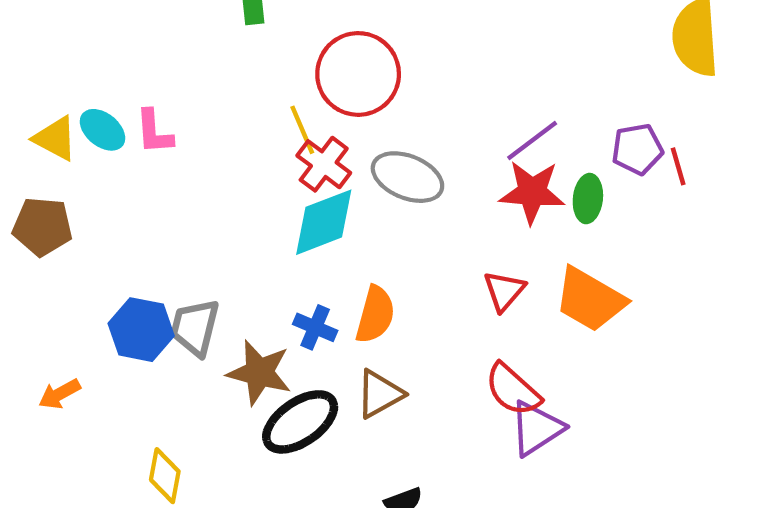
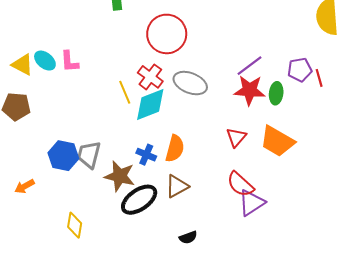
yellow line: (302, 130) -> (125, 92), moved

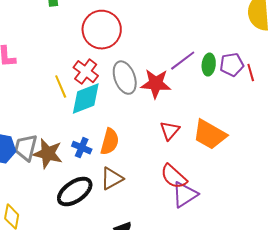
gray ellipse: (190, 83) -> (125, 78), turned 48
red star: (250, 90) -> (156, 84), moved
green ellipse: (276, 93) -> (209, 65), moved
brown star: (120, 176) -> (48, 154), moved

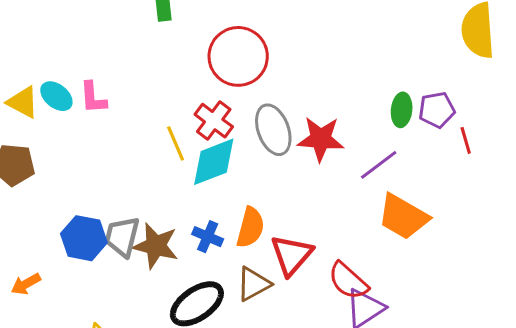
purple line: (183, 61) -> (379, 165), moved
red line: (251, 73) -> (466, 140), moved
red triangle: (170, 131) -> (292, 255), moved, size x1.4

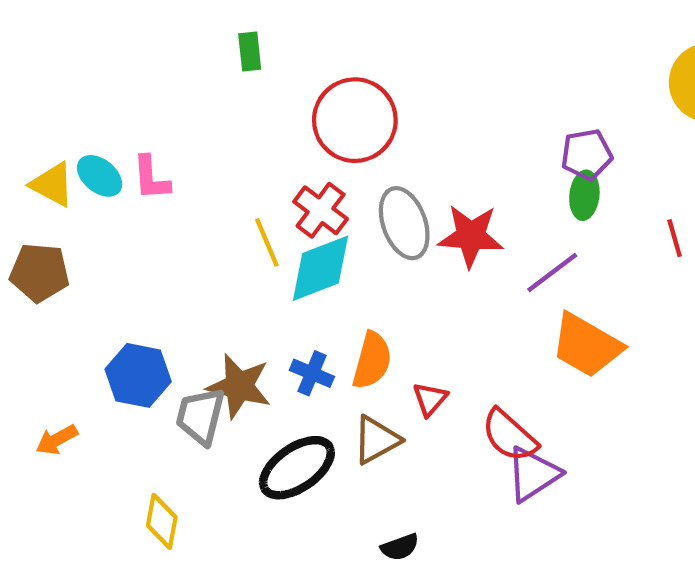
purple pentagon: (437, 110) -> (587, 154), moved
gray trapezoid: (122, 237) -> (200, 416), moved
red triangle: (292, 255) -> (430, 399), size x0.6

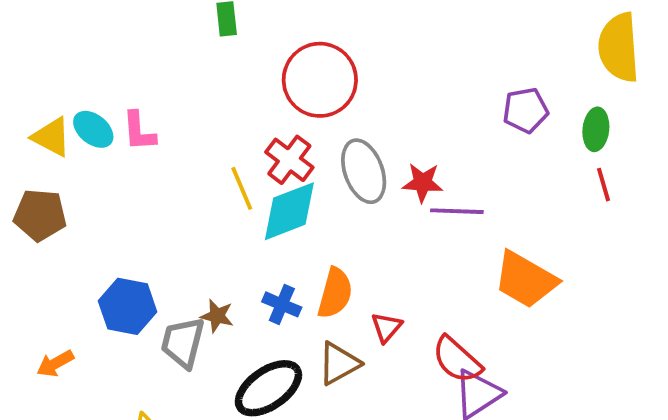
green ellipse: (584, 195) -> (596, 129), moved
red star: (471, 236) -> (423, 183), size x0.7
purple line: (552, 272) -> (457, 211), moved, turned 39
brown star: (239, 386) -> (217, 316), size x0.6

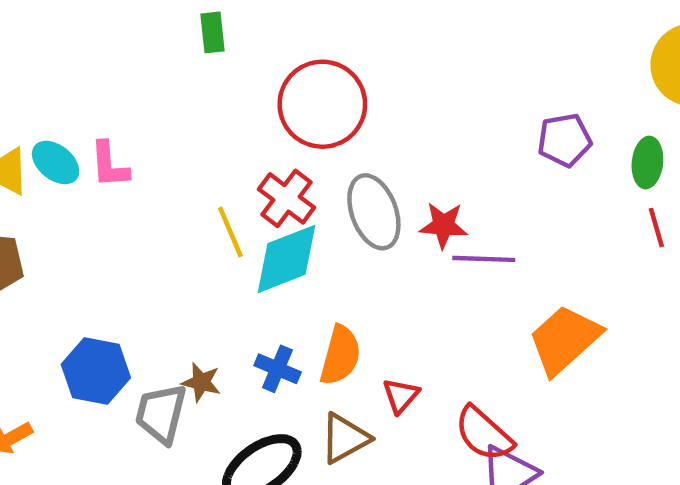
orange trapezoid: (525, 280) -> (564, 340), turned 108

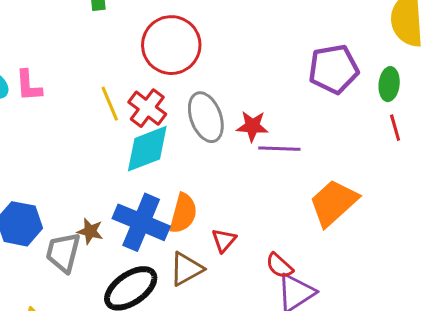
purple pentagon: (564, 140) -> (333, 69), size x1.4
yellow line: (230, 232) -> (110, 104), moved
blue cross: (278, 369) -> (141, 222), size x1.8
red semicircle: (484, 434) -> (279, 266), size x0.7

